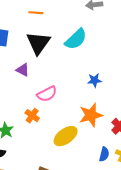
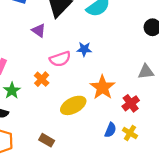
blue star: (94, 80) -> (84, 49), moved
orange star: (91, 115) -> (103, 87), turned -30

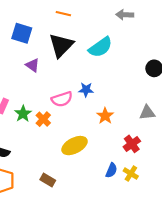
purple triangle: (39, 30) -> (33, 65), moved
orange star: (103, 87) -> (105, 116), moved, size x0.7
green star: (12, 91) -> (23, 114), moved

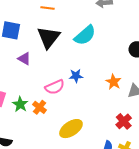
orange star: (105, 116) -> (113, 82), moved

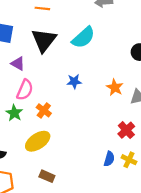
pink semicircle: (55, 87) -> (25, 90), moved, turned -42
orange cross: (40, 107) -> (44, 110), moved
yellow ellipse: (71, 129) -> (38, 141), moved

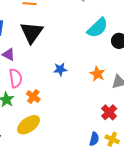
cyan semicircle: (83, 37) -> (97, 28), moved
pink semicircle: (25, 90) -> (16, 78), turned -30

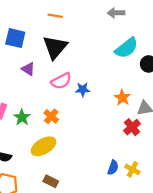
pink semicircle: (16, 78) -> (61, 81), moved, turned 66
red cross: (109, 112) -> (132, 127), moved

